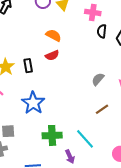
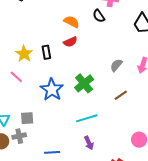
black semicircle: (102, 31) -> (99, 16), moved, turned -40
green cross: (52, 135) -> (84, 83), moved, turned -36
cyan line: (85, 139) -> (87, 118), moved, turned -65

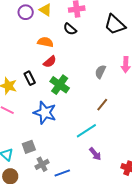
green cross: (84, 83) -> (60, 85), moved
brown line: (121, 95) -> (102, 105), moved
gray cross: (19, 136) -> (42, 164), moved

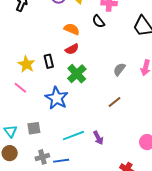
cyan line: (86, 131) -> (73, 136), moved
purple arrow: (95, 154) -> (98, 138), moved
gray cross: (42, 164) -> (42, 157), moved

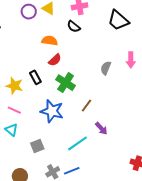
brown line: (114, 102) -> (87, 106), moved
cyan triangle: (11, 131) -> (11, 130), moved
purple arrow: (98, 138) -> (101, 128), moved

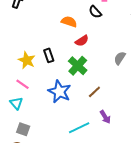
red semicircle: (55, 60) -> (82, 41), moved
gray square: (37, 146) -> (23, 129), moved, turned 32

